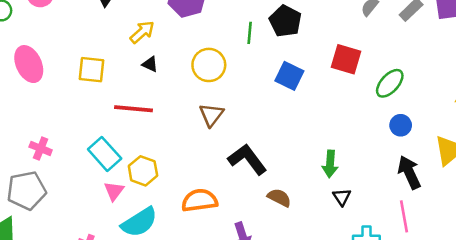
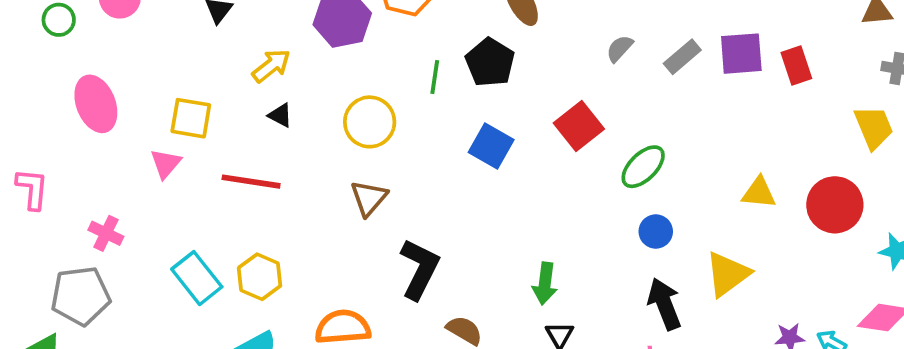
red square: (346, 59) -> (579, 126), turned 32
cyan rectangle: (105, 154) -> (197, 278), moved
black L-shape: (247, 159) -> (419, 269), turned 60
pink triangle: (114, 191) -> (166, 164), moved

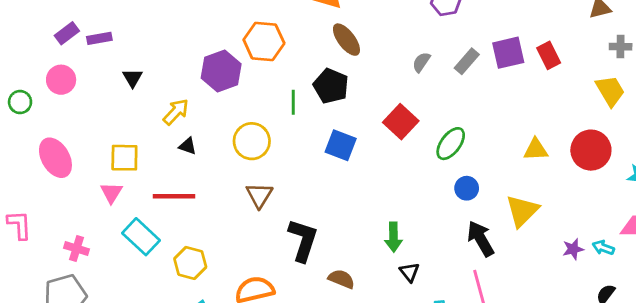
cyan rectangle: (197, 278) -> (141, 237), moved

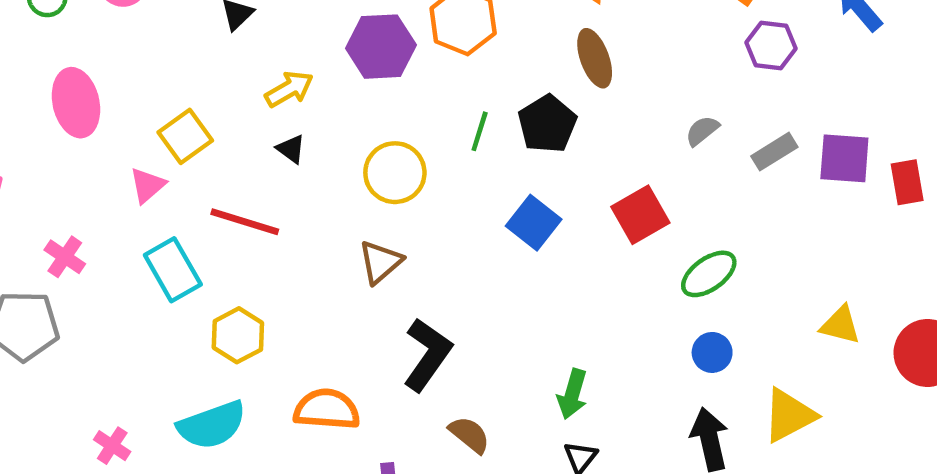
yellow square: (124, 158) -> (185, 136), turned 36

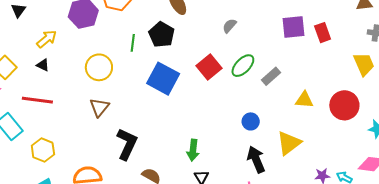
black triangle: (291, 149) -> (43, 65), moved
gray rectangle: (774, 152) -> (271, 76), moved
blue square: (534, 223) -> (163, 79), size x1.4
green ellipse: (709, 274) -> (243, 66), moved

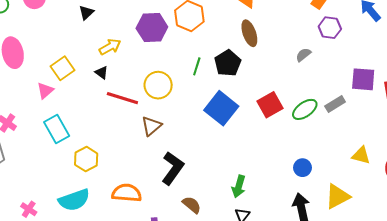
gray semicircle: (229, 26) -> (303, 55), moved
gray rectangle: (271, 76) -> (335, 104), moved
red line: (37, 100) -> (122, 98), moved

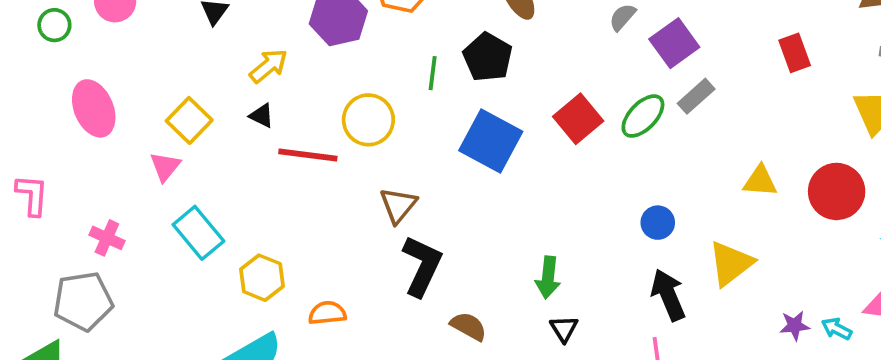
purple square: (363, 79) -> (674, 43), moved, turned -30
brown triangle: (151, 126) -> (398, 205), moved
orange semicircle: (127, 193) -> (327, 313), moved, size x0.7

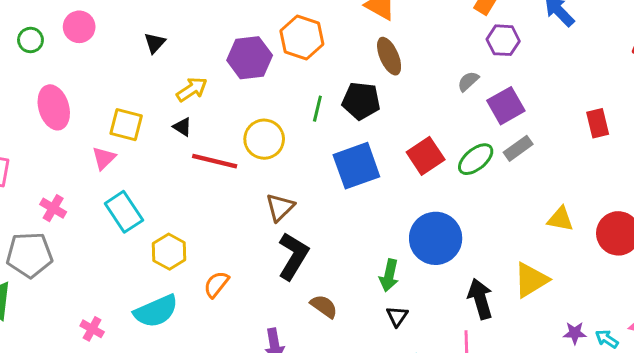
black pentagon: (488, 57) -> (361, 101), turned -30
yellow square: (189, 120) -> (126, 125), turned -36
blue square: (491, 141) -> (356, 166), turned 36
blue circle: (658, 223) -> (436, 238), moved, size x2.0
orange semicircle: (327, 313) -> (216, 284), turned -52

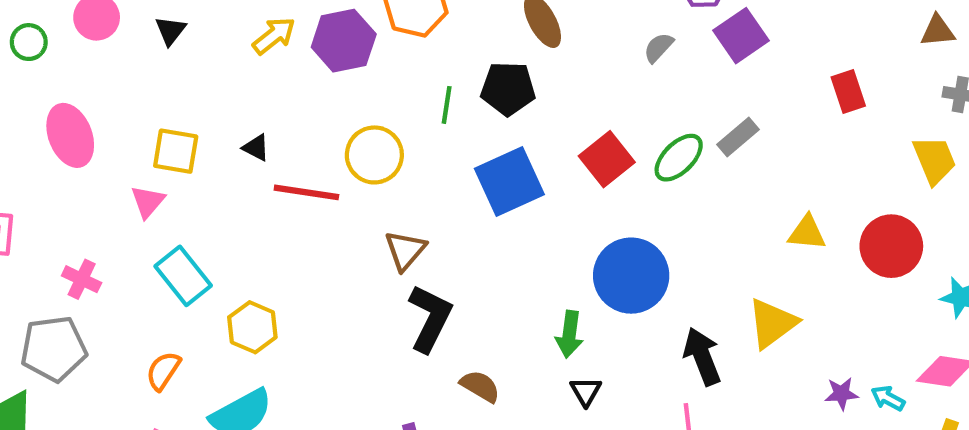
black triangle: (155, 43) -> (170, 31), moved
yellow arrow: (192, 89) -> (274, 36), moved
purple square: (506, 106) -> (741, 36), moved
orange semicircle: (216, 284) -> (163, 371), moved

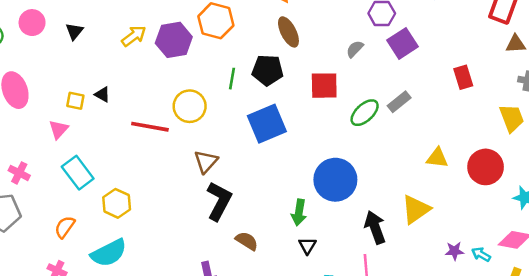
black triangle: (256, 148) -> (102, 94), moved
yellow square: (176, 151) -> (75, 101), size x0.7
red square: (607, 159) -> (324, 86), moved, turned 36

